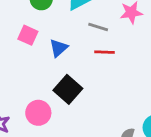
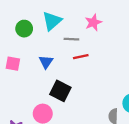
pink square: (28, 35) -> (13, 64), moved

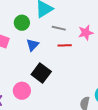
pink star: (93, 22) -> (86, 33), moved
green circle: (24, 29) -> (22, 23), moved

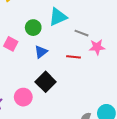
gray line: (59, 28) -> (81, 33), moved

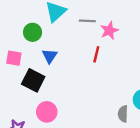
red line: (74, 57) -> (96, 54), moved, turned -64
black square: (46, 82) -> (33, 80), moved

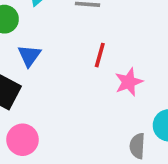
pink star: (109, 31) -> (129, 82), moved

